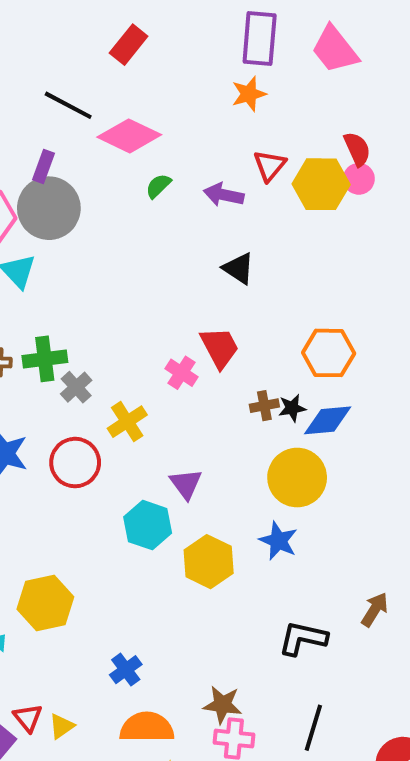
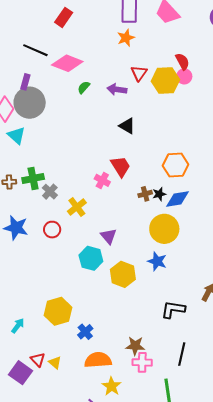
red circle: (75, 463) -> (52, 230), size x0.7
yellow hexagon: (45, 603) -> (58, 311), moved
yellow triangle: (61, 726) -> (55, 363), turned -40

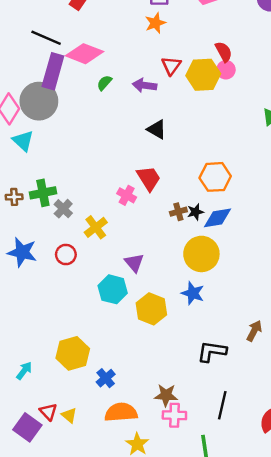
purple rectangle: (25, 82) -> (53, 71), moved, size x1.8

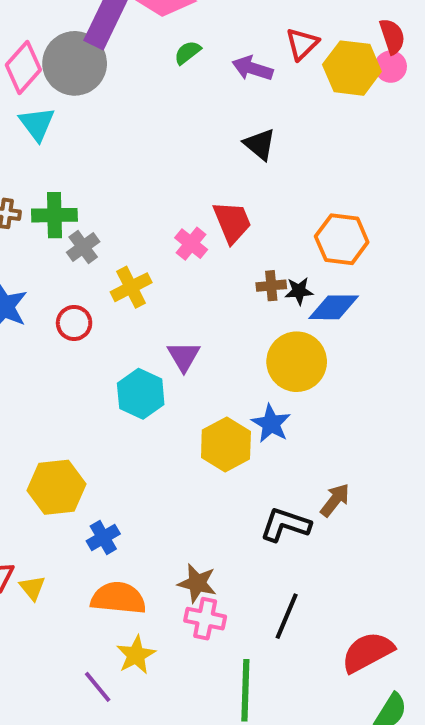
yellow hexagon: (151, 309) -> (226, 445), moved
brown arrow: (254, 331) -> (335, 500), moved

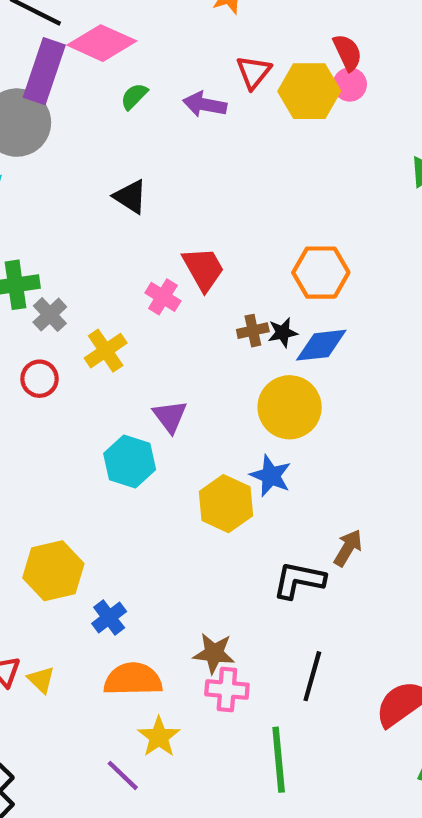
black triangle: (260, 144) -> (130, 197), moved
red circle: (74, 323) -> (40, 379), moved

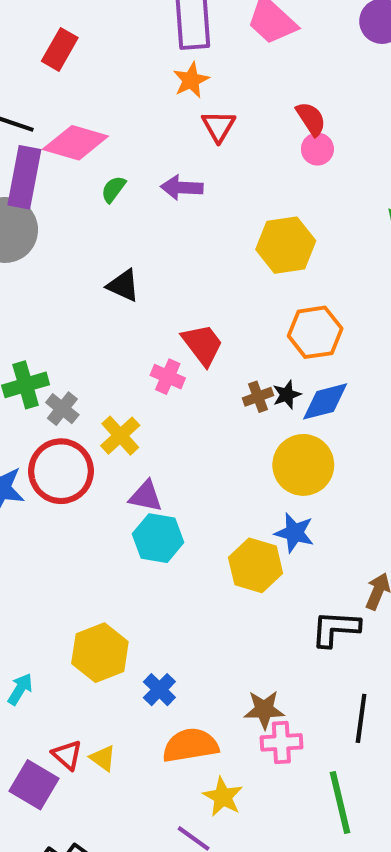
red triangle: (254, 72) -> (218, 126), moved
yellow hexagon: (309, 91) -> (286, 245), moved
red circle: (40, 379) -> (61, 471), size x1.8
purple triangle: (170, 416) -> (146, 496), moved, turned -33

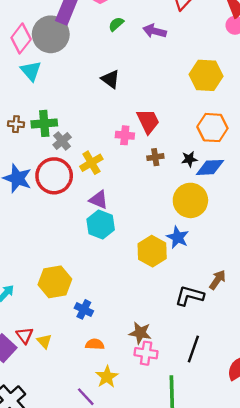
pink cross: (168, 377) -> (125, 135), turned -30
brown cross: (258, 397) -> (155, 157), moved
blue cross: (159, 690) -> (84, 309), turned -30
orange semicircle: (190, 745) -> (95, 344), size x0.6

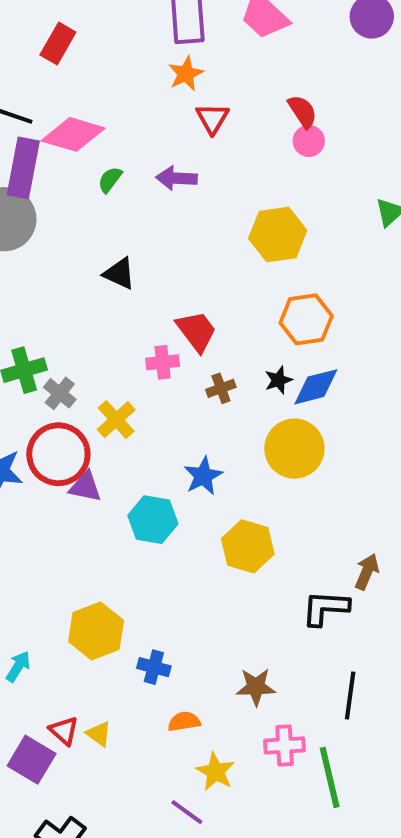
purple triangle: (99, 200) -> (85, 487), moved
blue star: (178, 237) -> (203, 476), moved, turned 30
pink cross: (146, 353) -> (285, 745), moved

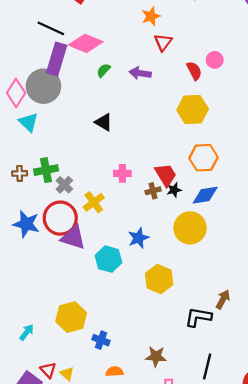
red semicircle: (302, 111) -> (194, 71), moved
red trapezoid: (197, 331) -> (166, 175), moved
black star: (278, 380) -> (174, 190), moved
purple triangle: (85, 487) -> (73, 237), size x1.4

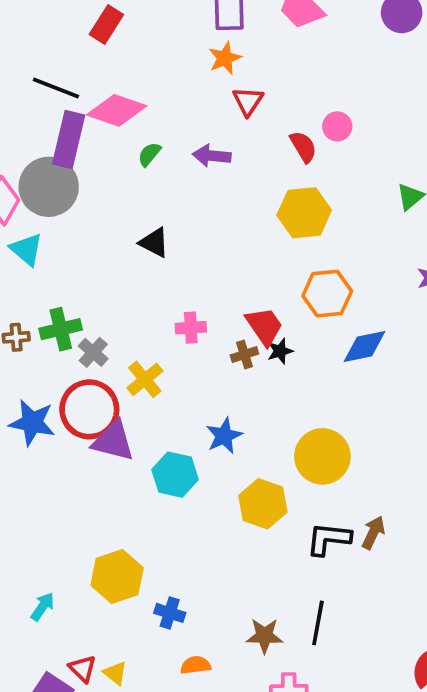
blue diamond: (205, 195) -> (364, 347), moved
yellow circle: (190, 228) -> (322, 456), moved
black L-shape: (198, 317) -> (329, 539), moved
black line: (207, 366) -> (318, 623), moved

